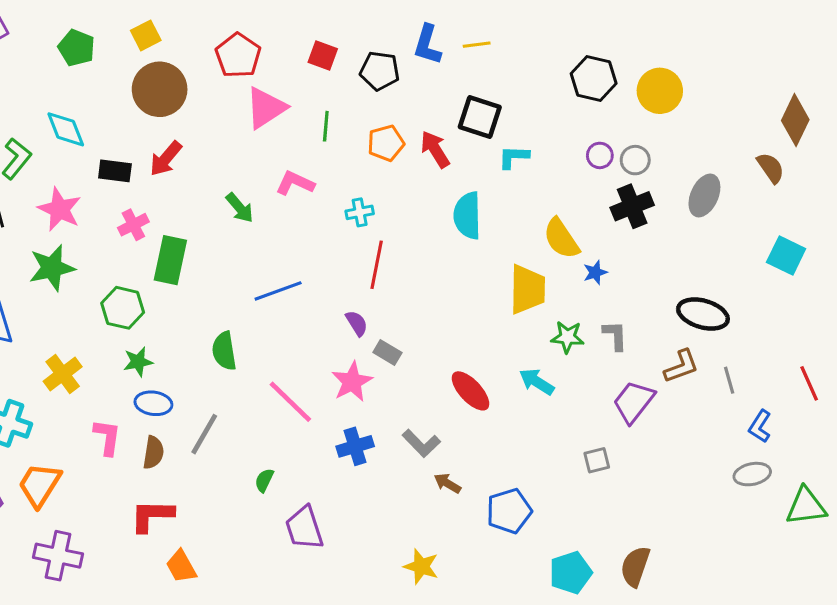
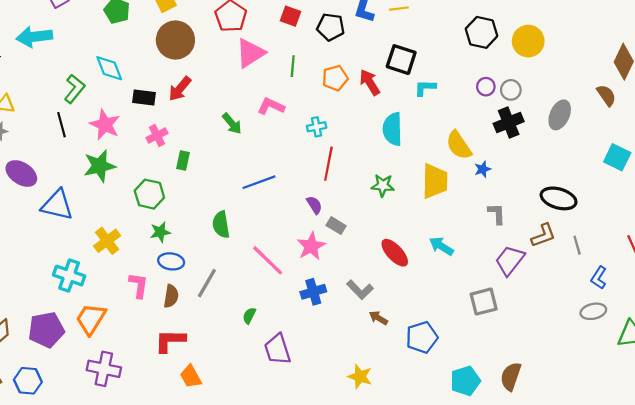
green rectangle: (170, 260) -> (183, 160), size x0.6
green star: (567, 337) -> (383, 185), moved
gray square: (597, 460) -> (484, 302), size x1.5

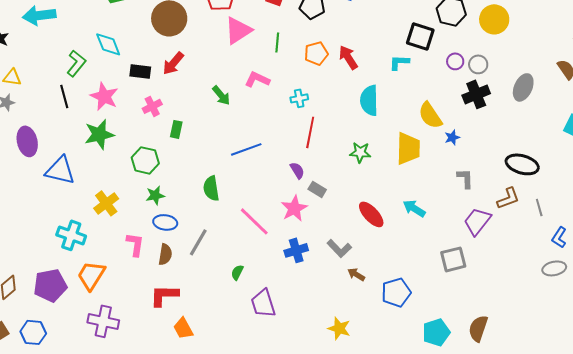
black square: (401, 60) -> (420, 36), moved
purple ellipse: (21, 173) -> (27, 141), turned 44

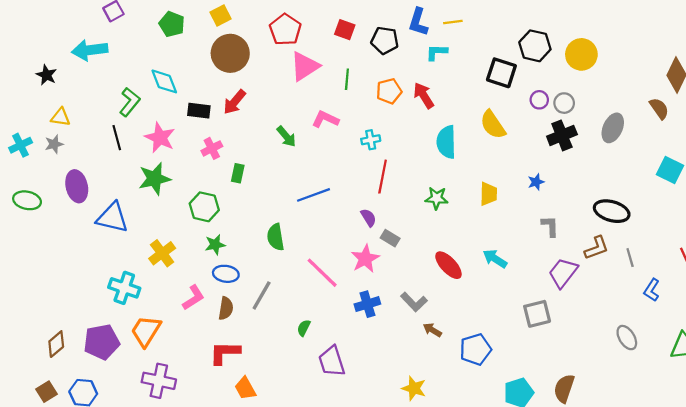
cyan L-shape: (399, 62) -> (437, 52), moved
yellow semicircle: (430, 115) -> (493, 125), moved
yellow trapezoid: (408, 148) -> (488, 194), size x0.7
pink L-shape: (135, 244) -> (193, 298), turned 50
gray ellipse: (554, 268) -> (627, 338), moved, turned 70

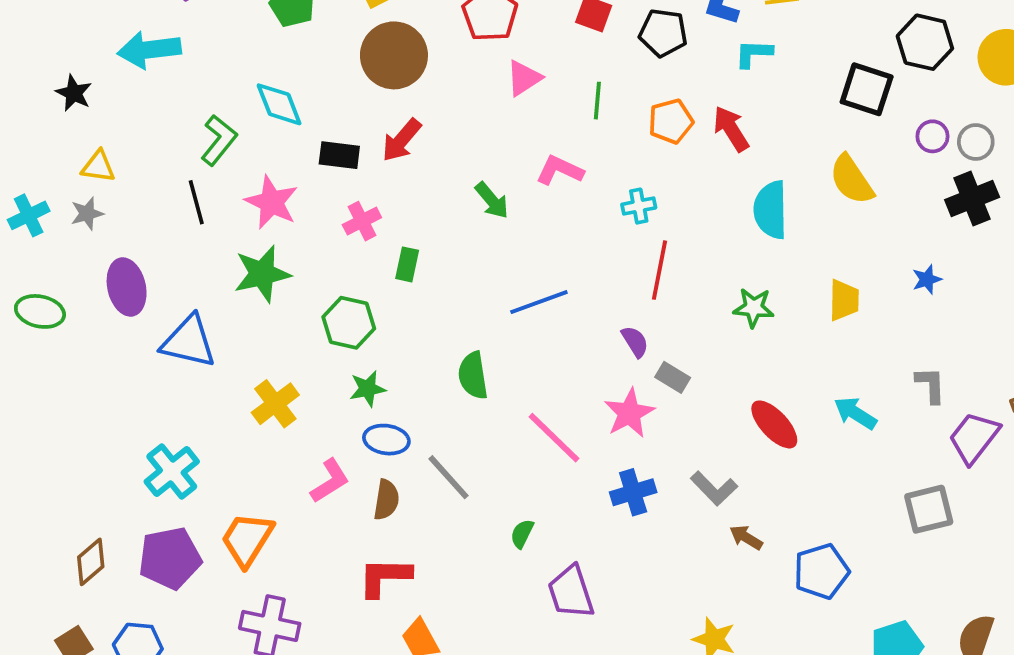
pink triangle: (305, 66) -> (524, 78), size x0.7
gray L-shape: (550, 226) -> (931, 385), moved
cyan cross: (124, 288) -> (172, 472), moved, turned 32
gray line: (262, 295) -> (449, 477), turned -72

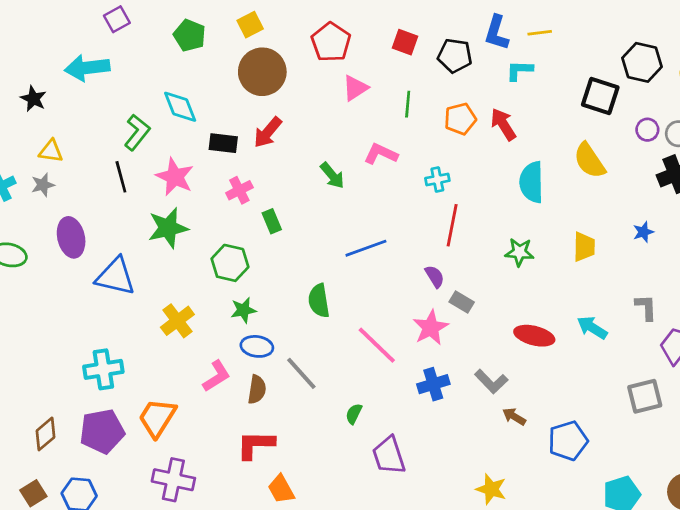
green rectangle: (407, 264) -> (272, 221), turned -35
red ellipse: (774, 424) -> (534, 336), turned -33
cyan cross: (172, 472) -> (103, 369), turned 30

